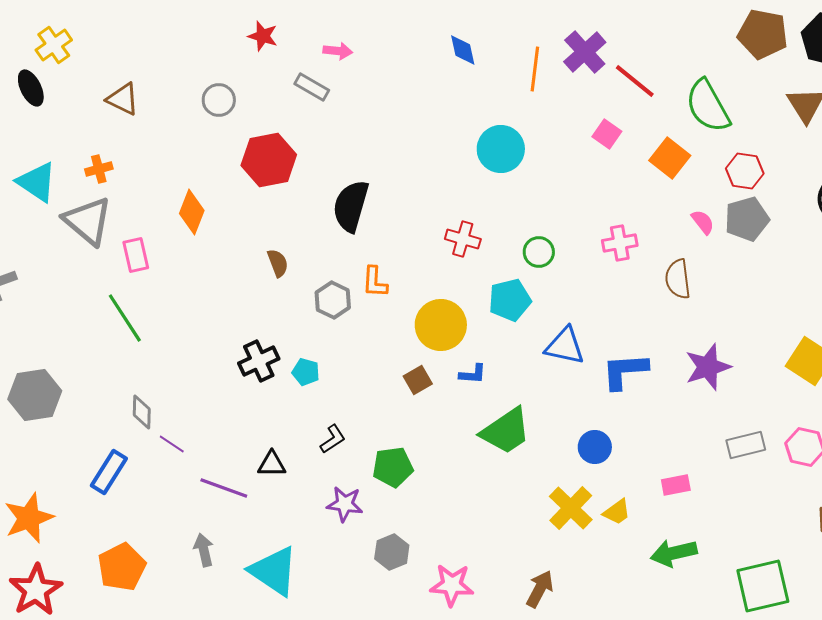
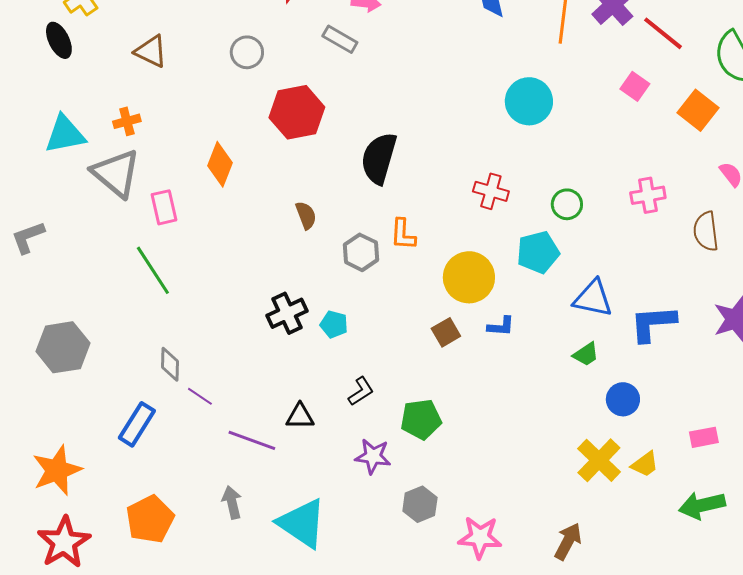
cyan triangle: (37, 182) -> (65, 134), turned -45
green trapezoid: (506, 431) -> (586, 354), moved, size x0.5

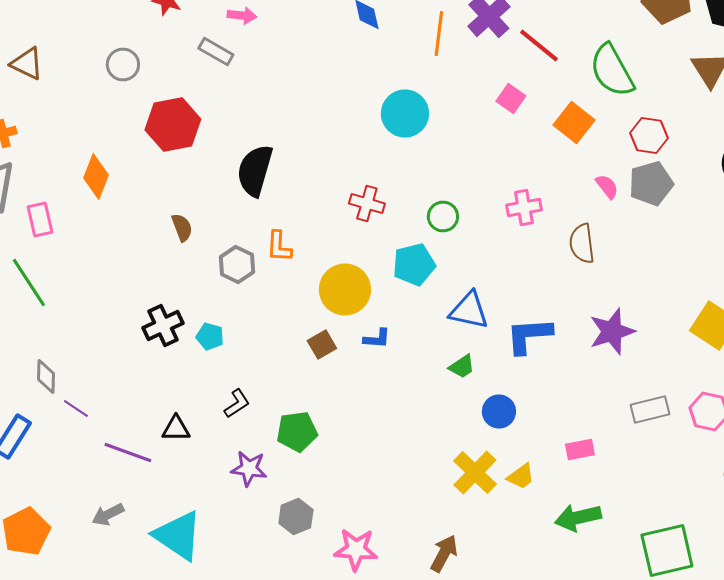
gray arrow: (232, 502) -> (108, 514), turned -104

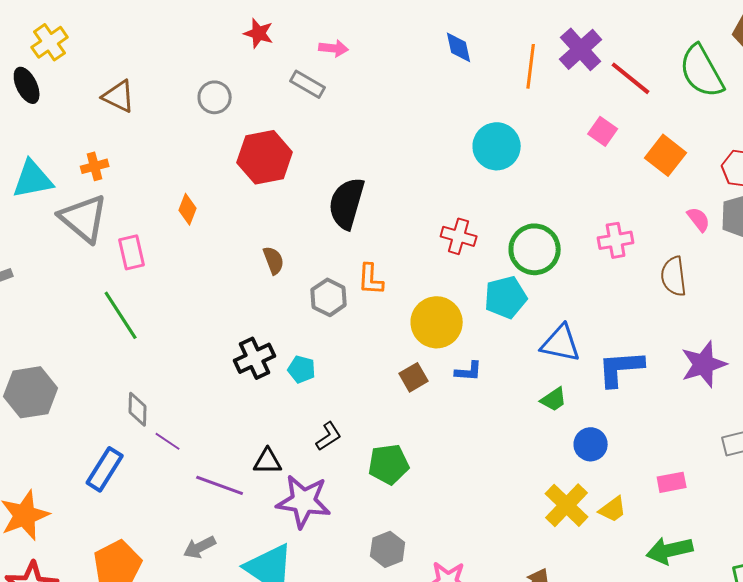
green semicircle: (612, 70) -> (702, 71), moved
orange diamond: (96, 176) -> (188, 209), size x0.7
green circle: (443, 216) -> (535, 249), size x1.6
purple star: (249, 468) -> (304, 501), moved, size x1.5

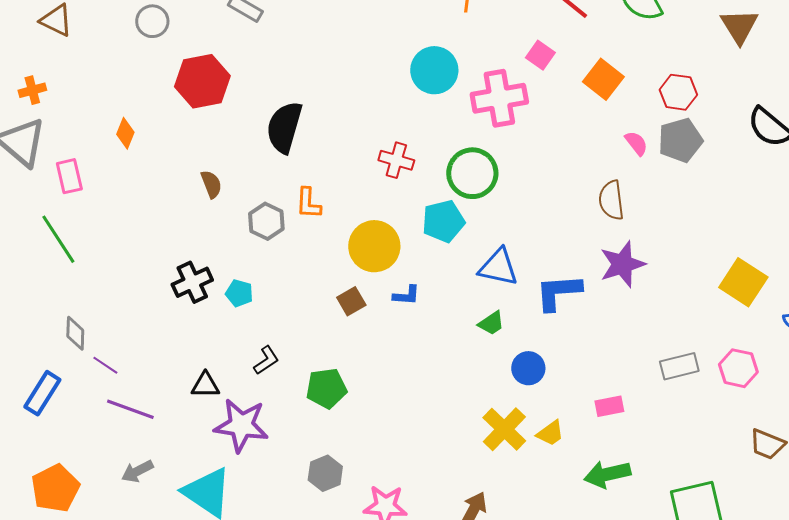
pink cross: (616, 240) -> (499, 98), moved, size x1.6
purple star: (704, 364) -> (622, 264), moved
purple line: (220, 485) -> (130, 409), moved

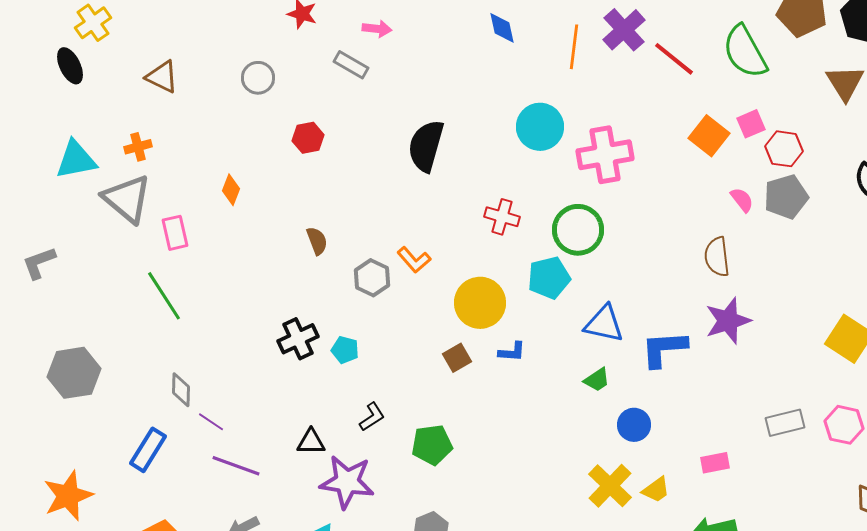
pink square: (540, 55) -> (751, 124), moved, turned 32
red hexagon: (202, 81) -> (308, 138), size x0.6
black semicircle: (284, 127) -> (426, 146), moved
orange L-shape: (308, 203) -> (414, 260), turned -44

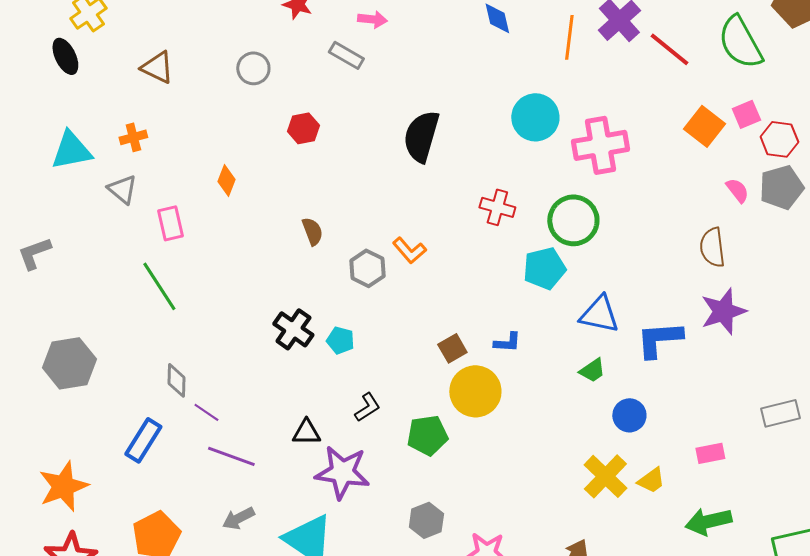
gray triangle: (127, 199) -> (122, 189), size x0.6
yellow circle: (480, 303) -> (475, 391), moved
black cross: (298, 339) -> (293, 329), turned -30

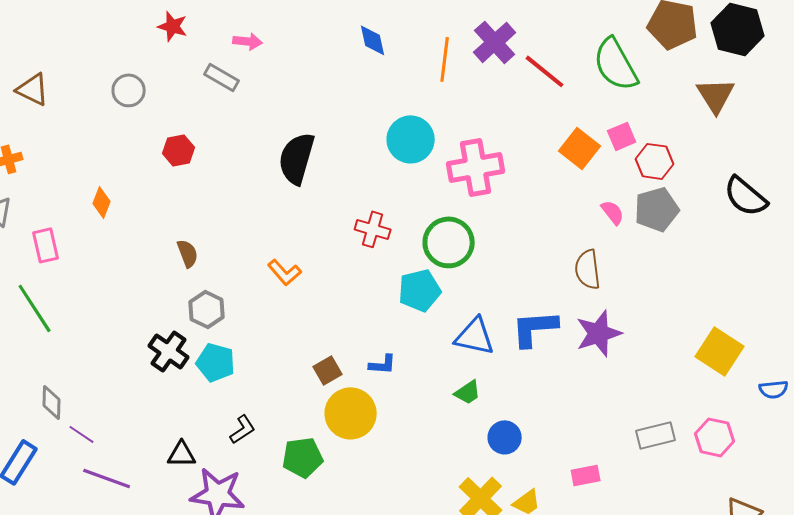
gray hexagon: (367, 268) -> (207, 309), moved
blue L-shape: (659, 339) -> (535, 328), moved
cyan pentagon: (340, 340) -> (216, 362), size x1.4

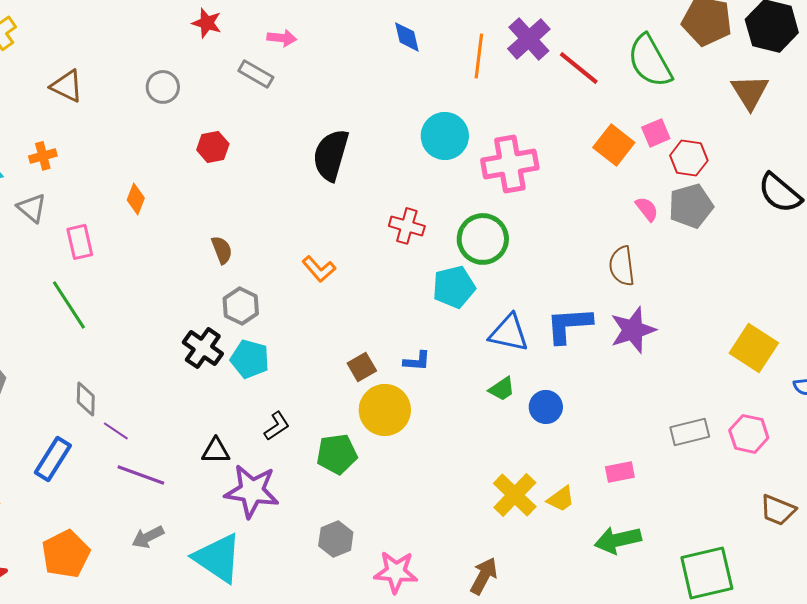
blue circle: (505, 437) -> (546, 407), moved

